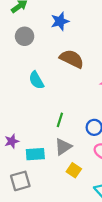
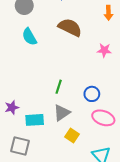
cyan semicircle: (36, 80) -> (29, 37), moved
gray square: (20, 181) -> (20, 146), turned 30

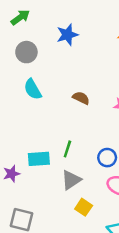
brown semicircle: (70, 27) -> (81, 98), moved, size x0.6
cyan rectangle: (35, 120) -> (39, 159), moved

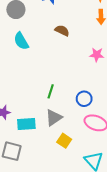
brown semicircle: (81, 98) -> (62, 31), moved
cyan rectangle: (39, 159) -> (26, 124), moved

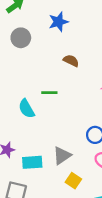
cyan semicircle: (21, 41) -> (27, 109), moved
green line: (51, 91) -> (49, 93), moved, turned 72

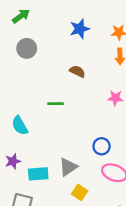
blue star: (59, 22) -> (80, 29), moved
cyan semicircle: (27, 109) -> (20, 126), moved

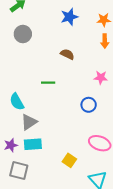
blue circle: (102, 146) -> (89, 105), moved
purple star: (13, 161) -> (11, 145), moved
gray triangle: (68, 167) -> (29, 122), moved

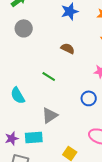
green line: (48, 83) -> (49, 76), turned 32
gray triangle: (29, 122) -> (50, 115), moved

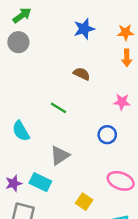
gray circle: (24, 28) -> (18, 42), moved
cyan rectangle: (34, 137) -> (40, 182), turned 30

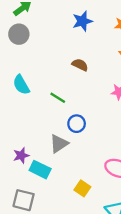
cyan semicircle: (21, 131) -> (21, 85), moved
blue circle: (107, 135) -> (77, 124), moved
purple star: (14, 183) -> (21, 155), moved

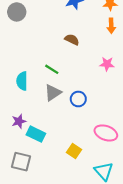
cyan semicircle: (21, 85) -> (22, 81), moved, turned 30
blue circle: (77, 124) -> (78, 99), moved
gray triangle: (59, 144) -> (53, 93), moved

